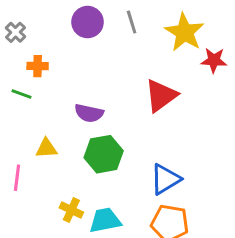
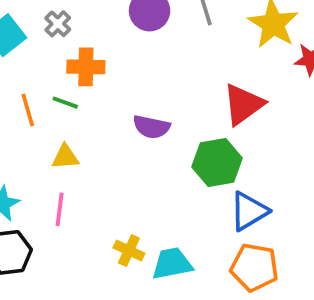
orange cross: (38, 66) -> (86, 67), size x1.4
yellow triangle: (46, 148) -> (65, 157), moved
green hexagon: (104, 154) -> (217, 162), moved

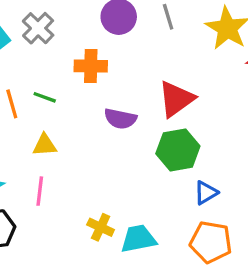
gray cross: (58, 24) -> (38, 28), size x1.4
orange cross: (86, 67) -> (91, 66), moved
red triangle: (243, 104) -> (176, 99), moved
blue triangle: (249, 211) -> (206, 193), size x0.7

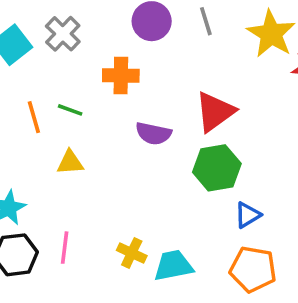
pink line: (40, 191) -> (65, 248), moved

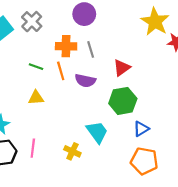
gray line: (206, 21) -> (91, 49), moved
red triangle: (215, 112) -> (122, 68), size x0.7
orange line: (34, 117) -> (61, 71), moved
cyan trapezoid: (173, 266) -> (97, 132), moved, turned 65

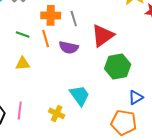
red triangle: (122, 68) -> (103, 35), size x1.4
green hexagon: (123, 101) -> (118, 66), moved
blue triangle: (141, 129) -> (136, 97), moved

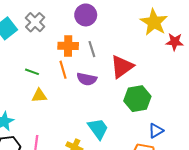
green line: (23, 34) -> (32, 72), moved

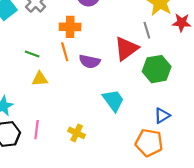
gray line: (92, 49) -> (147, 30), moved
green hexagon: (137, 99) -> (157, 69), moved
cyan trapezoid: (98, 129) -> (113, 100), moved

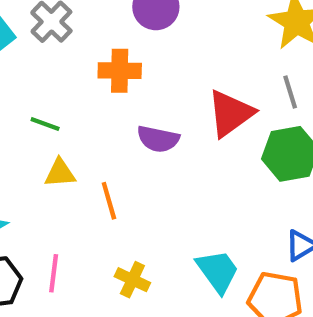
gray line: (147, 30) -> (290, 92), moved
orange line: (65, 52) -> (109, 201), moved
cyan trapezoid: (113, 100) -> (218, 271), moved

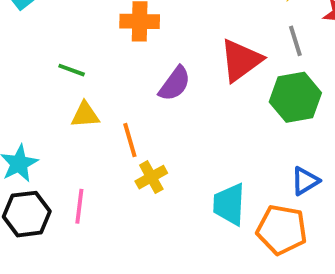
purple semicircle: (158, 139) -> (175, 84), turned -66
cyan trapezoid: (218, 271) -> (229, 204), turned -141
yellow cross: (132, 280) -> (151, 177), moved, turned 36

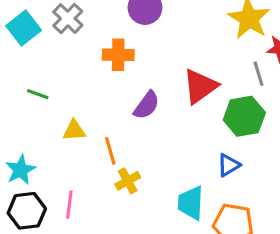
gray line: (295, 41) -> (258, 74), moved
green line: (72, 70) -> (38, 94), moved
blue triangle: (305, 181) -> (229, 165), moved

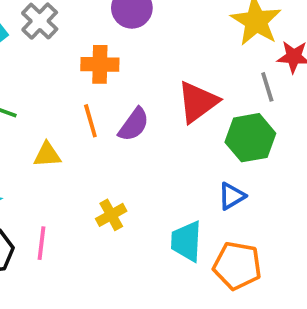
orange line: (110, 151) -> (90, 121), moved

